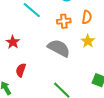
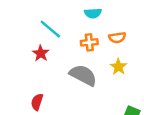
orange semicircle: (87, 17) -> (117, 38), turned 72
red star: (13, 42) -> (41, 53), moved

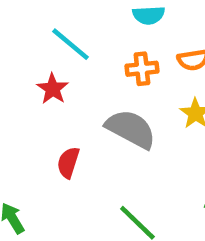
red semicircle: (37, 102) -> (68, 162), moved

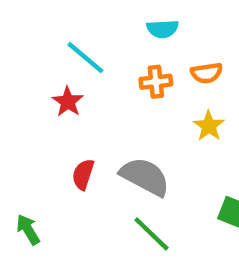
gray semicircle: (131, 129) -> (145, 177), moved

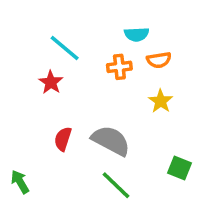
cyan semicircle: (163, 29) -> (137, 34), moved

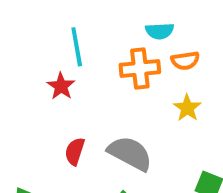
cyan line: (65, 48) -> (77, 47), turned 40
orange cross: (119, 67) -> (140, 68), size x1.4

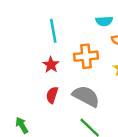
orange cross: (140, 68) -> (86, 56), moved
red star: (61, 86) -> (51, 65), moved

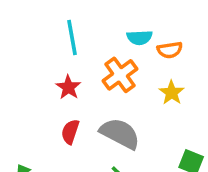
cyan semicircle: (104, 21) -> (140, 38), moved
orange cross: (86, 56) -> (120, 75), turned -30

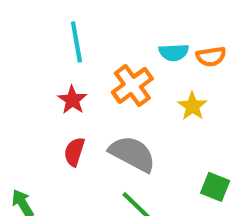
cyan semicircle: (140, 38) -> (174, 52), moved
orange semicircle: (170, 50) -> (211, 56), moved

